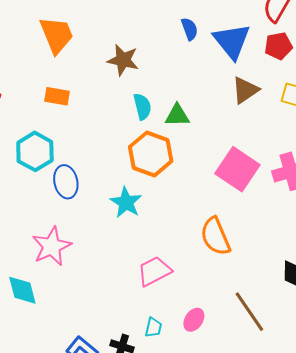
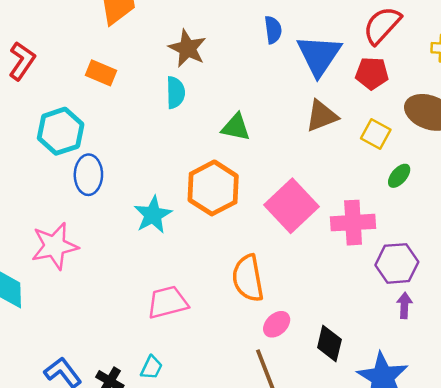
cyan semicircle: (142, 107) -> (175, 93), moved
orange hexagon: (151, 154) -> (213, 188), moved
pink ellipse: (194, 320) -> (277, 324), moved

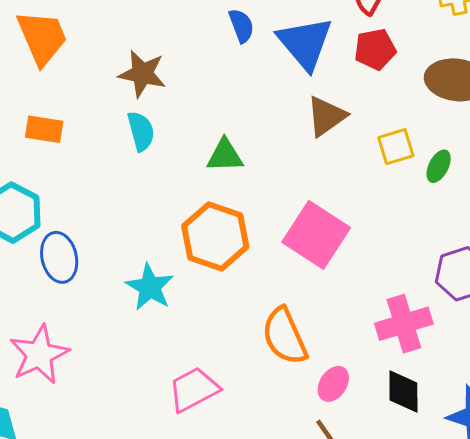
yellow square: (376, 134) -> (396, 147), moved, turned -32
pink cross: (353, 223) -> (404, 324), moved

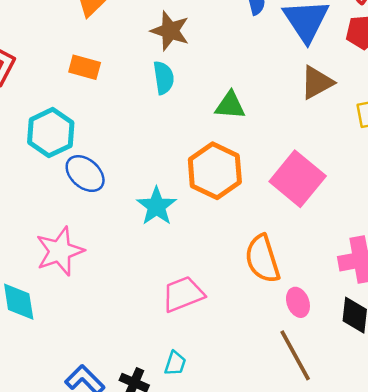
blue ellipse: (59, 257) -> (85, 174), turned -42
pink ellipse: (333, 384) -> (298, 302), turned -60

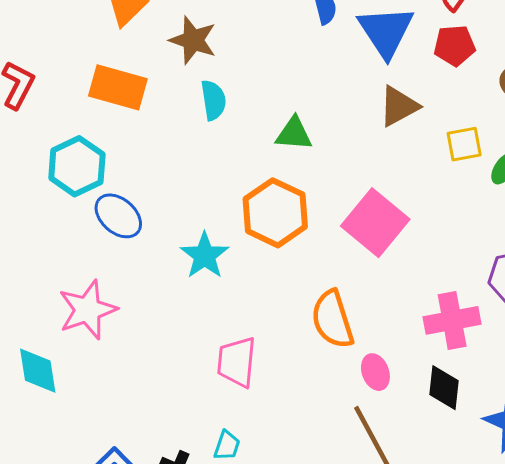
brown star: (170, 31) -> (193, 40), moved
orange rectangle: (85, 67) -> (118, 87), size x1.5
pink trapezoid: (183, 294) -> (237, 362), turned -63

